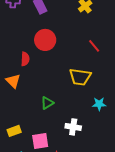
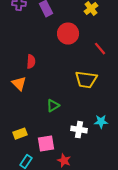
red circle: (45, 40) -> (68, 34), moved
cyan star: (99, 104) -> (101, 122), moved

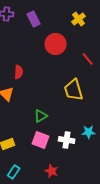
yellow trapezoid: (86, 80) -> (74, 90), turned 65
pink square: (46, 144) -> (41, 140), moved, turned 30

